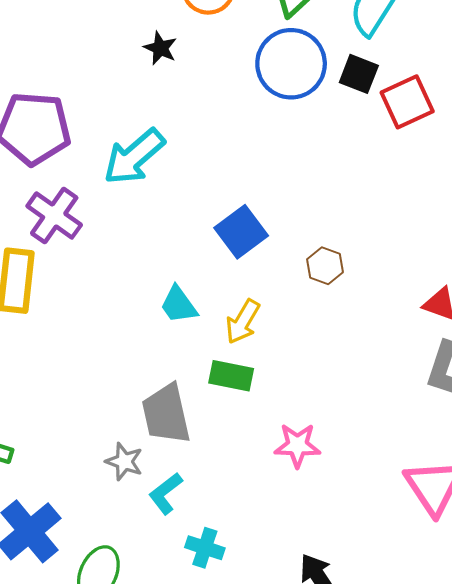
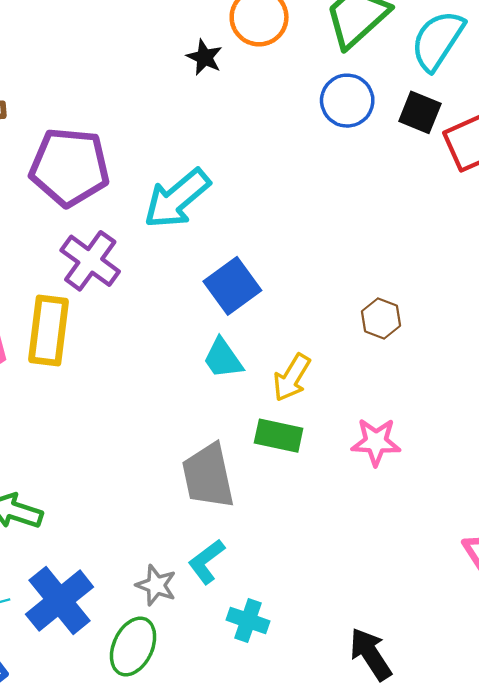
black star: (160, 48) -> (204, 57), moved
blue circle: (291, 64) -> (347, 101), size x0.7
blue square: (241, 232) -> (232, 286), moved
pink star: (297, 445) -> (376, 442), moved
gray star: (124, 462) -> (156, 585), moved

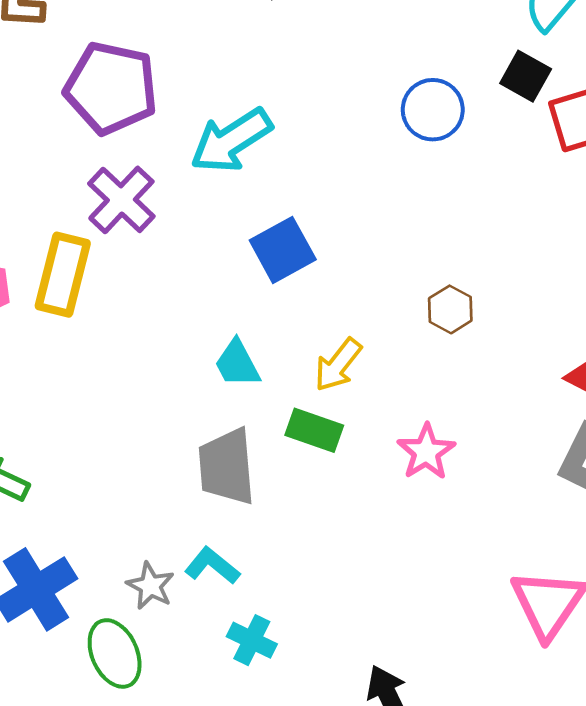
blue circle: (347, 101) -> (433, 110), moved
cyan trapezoid: (223, 359) -> (237, 364), moved
pink star: (376, 442) -> (426, 452), turned 30
cyan L-shape: (206, 562) -> (212, 566), turned 69
green ellipse: (133, 646) -> (115, 653), turned -56

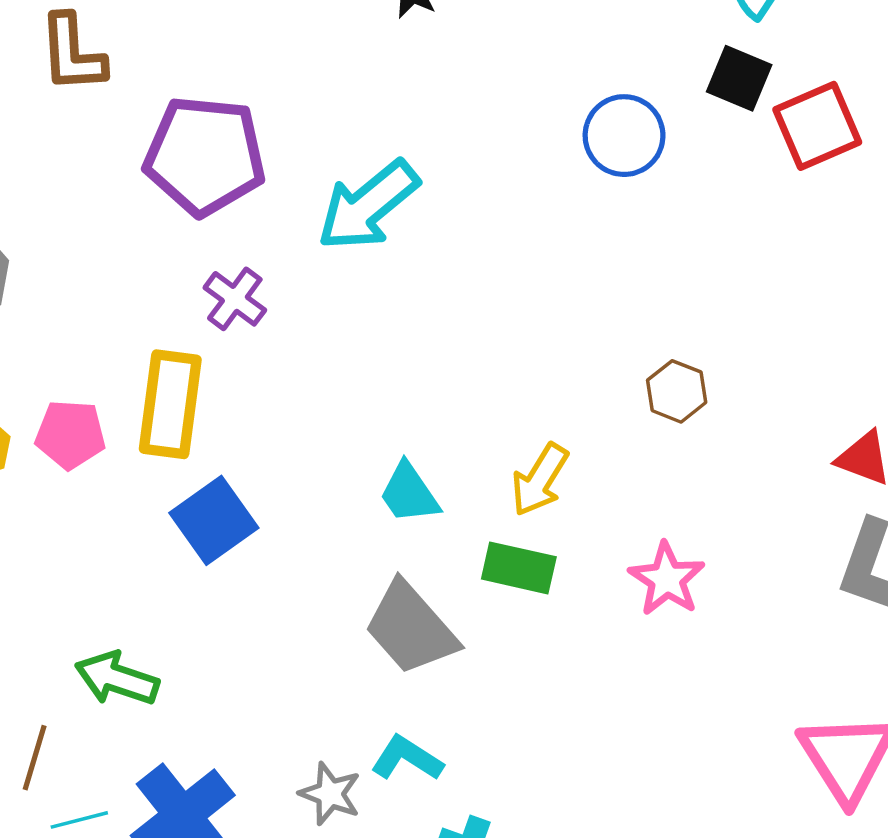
purple cross: (121, 200) -> (235, 299), size x0.7
blue square: (283, 250) -> (214, 520), moved
gray trapezoid: (227, 467) -> (411, 628), turned -30

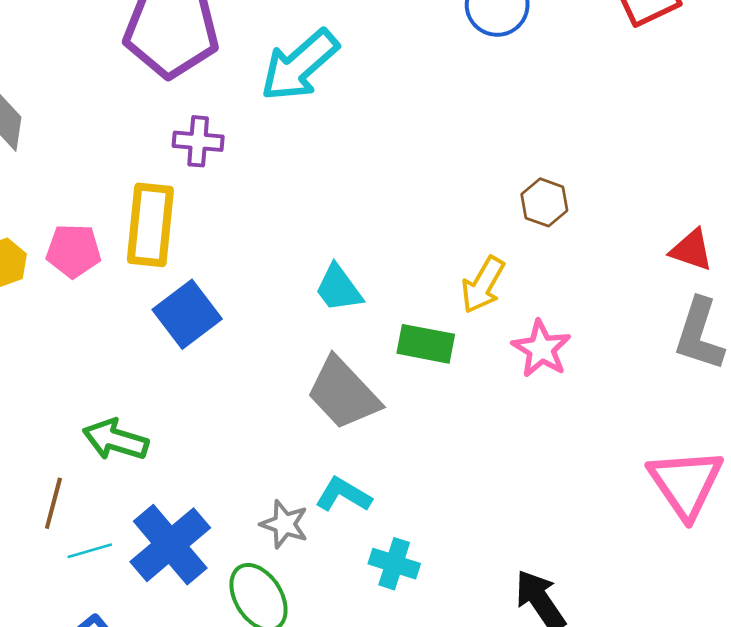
purple cross: (235, 299) -> (198, 141), turned -30
yellow arrow: (540, 480) -> (483, 285), moved

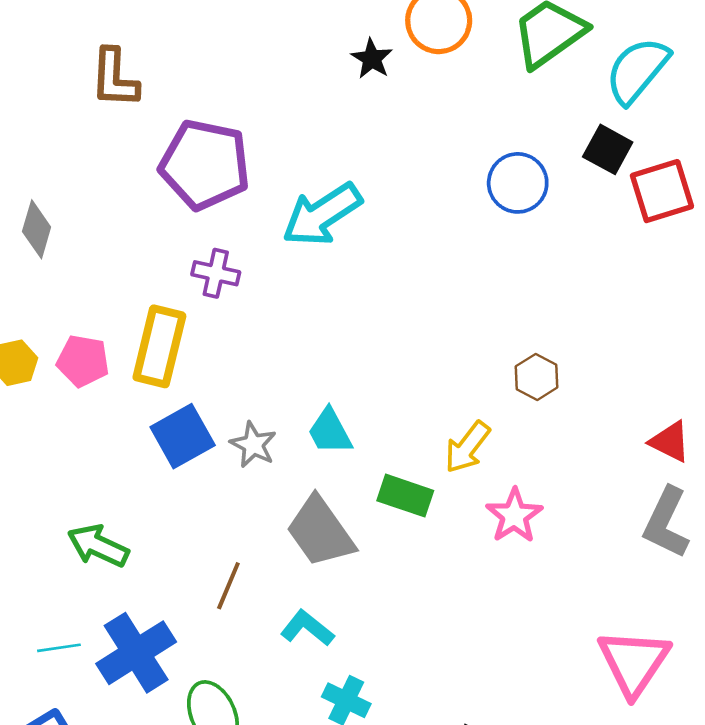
brown line: (53, 503) -> (228, 586), moved
gray star: (284, 524) -> (253, 445), moved

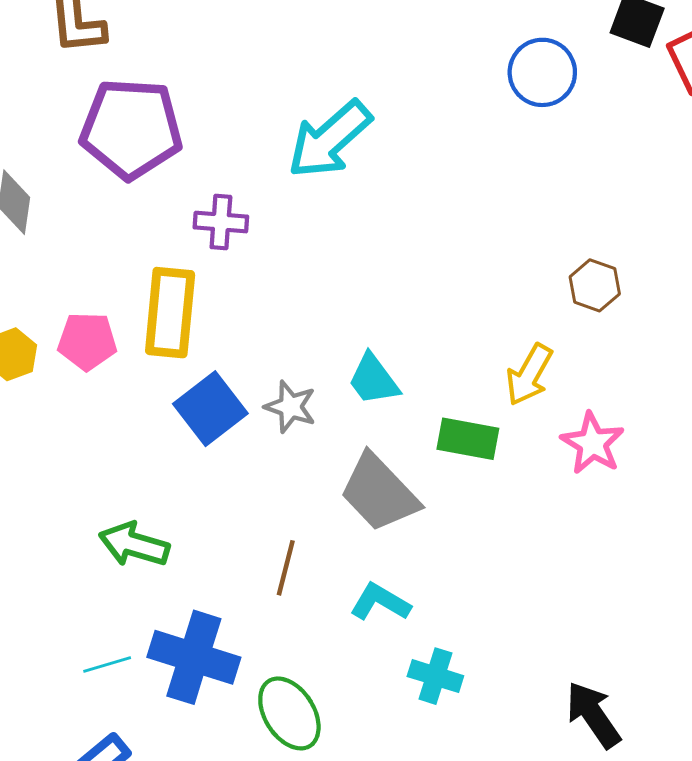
purple pentagon: (205, 165) -> (131, 129), moved
blue cross: (136, 653) -> (194, 657), turned -32

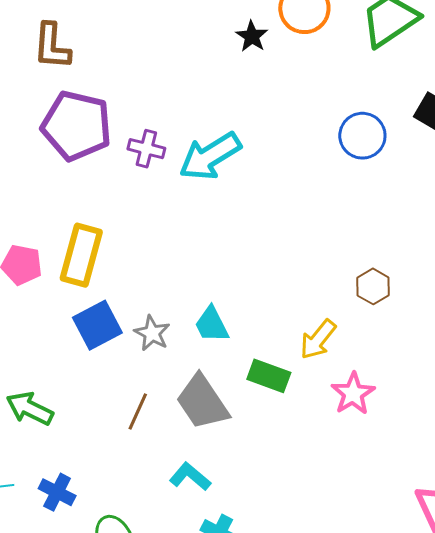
purple cross: (221, 222) -> (146, 149), moved
brown line: (286, 568) -> (138, 412), moved
blue cross: (194, 657) -> (57, 492), size x0.6

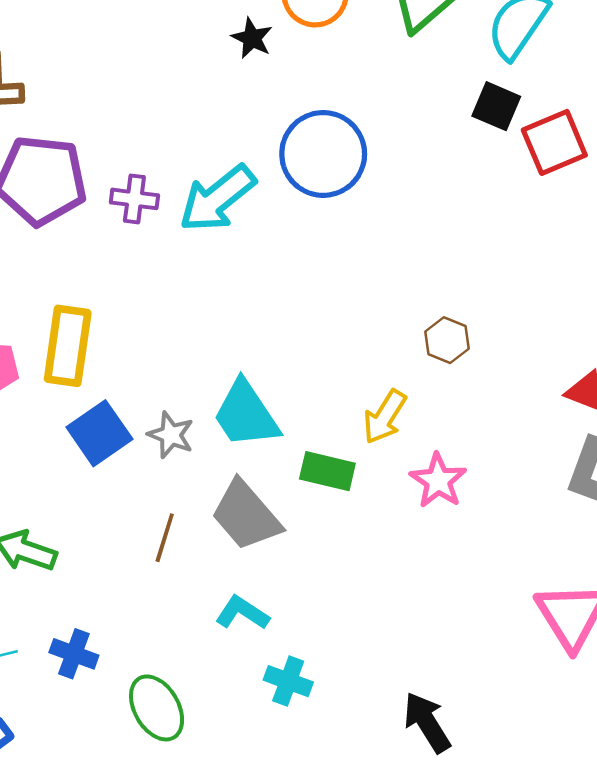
blue circle: (362, 136) -> (323, 154), moved, size x1.4
cyan trapezoid: (212, 325) -> (246, 414), size x1.5

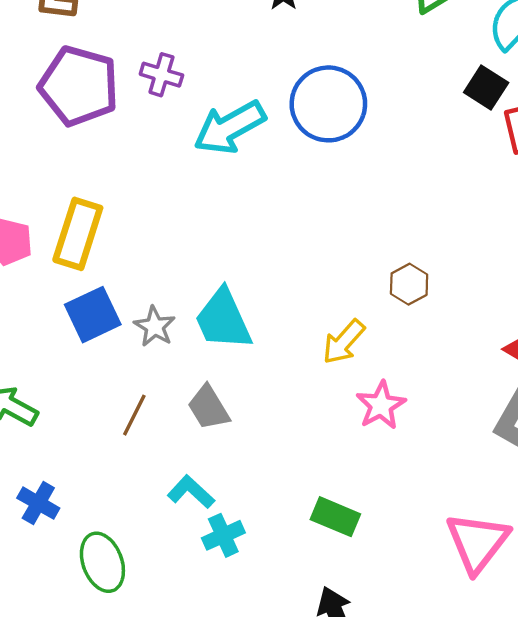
purple cross: (134, 199) -> (161, 75), moved
green rectangle: (327, 471) -> (335, 517), moved
gray trapezoid: (246, 515) -> (209, 408), size x0.7
cyan cross: (288, 681) -> (223, 535), moved, turned 36

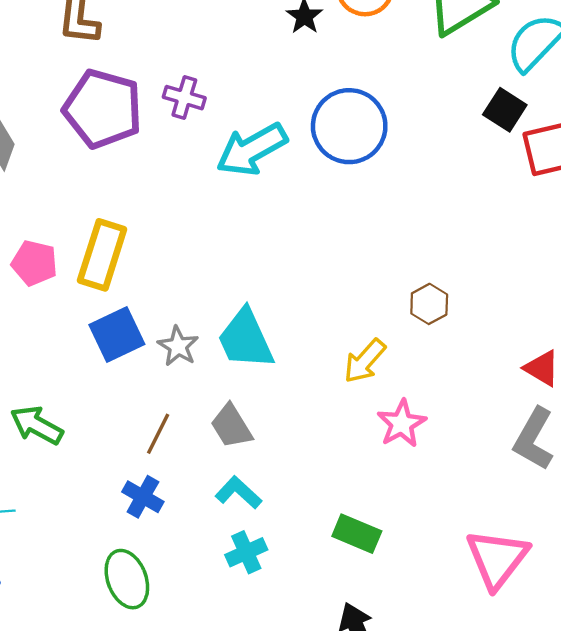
cyan L-shape: (191, 492) -> (238, 493), moved
blue cross: (38, 503) -> (143, 497), moved

